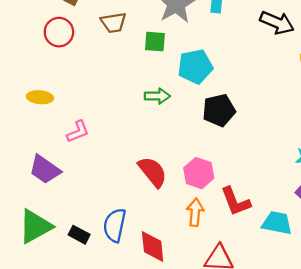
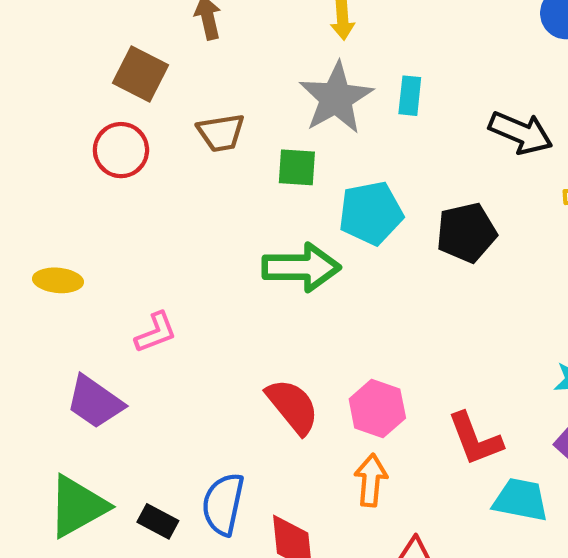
green arrow: (157, 96) -> (301, 267), size x1.6
yellow ellipse: (40, 97) -> (58, 280), moved
black pentagon: (219, 110) -> (466, 233), moved
red L-shape: (235, 202) -> (475, 439), moved

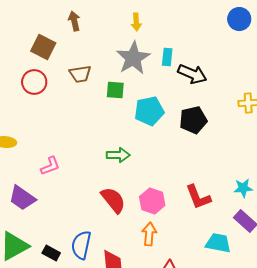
black arrow: (521, 133) -> (192, 74), moved
green arrow: (301, 267) -> (118, 155), moved, size x0.7
red L-shape: (475, 439) -> (198, 197), moved

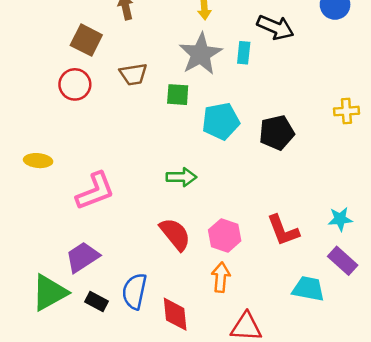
black arrow: (192, 74) -> (275, 27), moved
pink L-shape: (50, 166) -> (95, 191), size x1.6
purple trapezoid: (22, 198) -> (82, 257), moved, turned 112

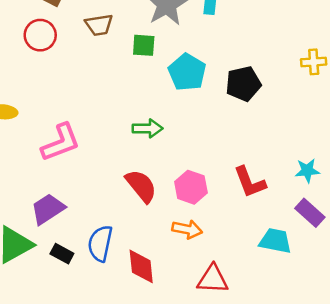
cyan pentagon: (221, 121) -> (187, 72), turned -30
orange arrow: (221, 277) -> (187, 229), turned 96

